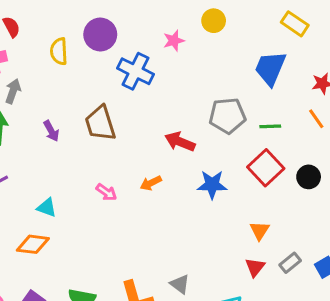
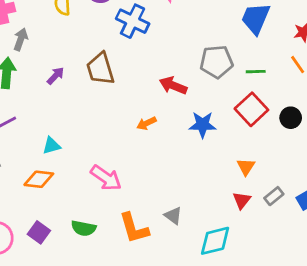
purple arrow: (51, 131) -> (56, 76), turned -108
pink arrow: (106, 192) -> (106, 178), moved, size x1.6
cyan triangle: (47, 208) -> (51, 146), turned -36

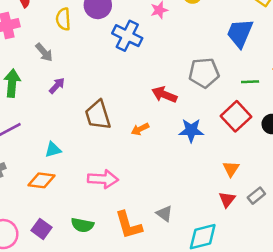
gray arrow: (21, 39) -> (44, 52), moved, turned 120
brown trapezoid: (100, 69) -> (98, 115), moved
green line: (256, 72) -> (250, 82), moved
pink arrow: (106, 178) -> (103, 179), turned -32

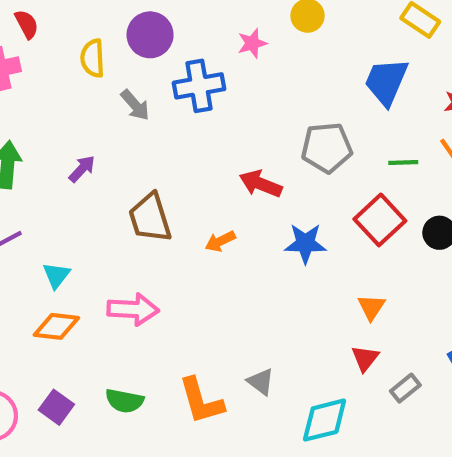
blue cross: (127, 36) -> (199, 86), turned -36
gray arrow: (44, 52) -> (135, 105), moved
cyan triangle: (53, 150) -> (56, 275), moved, turned -36
pink arrow: (103, 179) -> (133, 309), moved
gray rectangle: (256, 196) -> (405, 388), moved

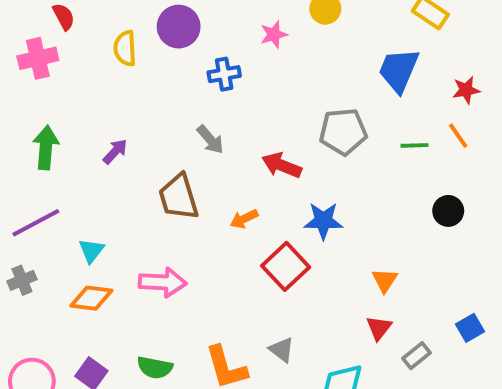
blue cross: (199, 86) -> (224, 74), size x0.7
gray arrow: (135, 105) -> (210, 140), moved
red square: (380, 220) -> (286, 266), moved

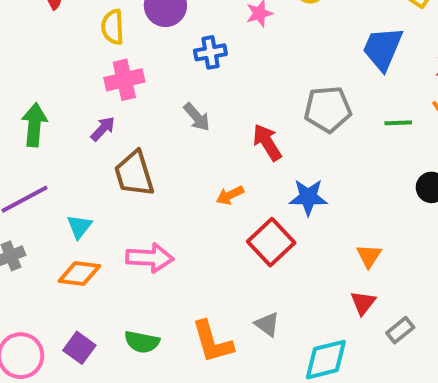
pink cross: (38, 58) -> (124, 80), moved
red arrow: (282, 165) -> (267, 142), turned 36
brown trapezoid: (179, 197) -> (134, 174), moved

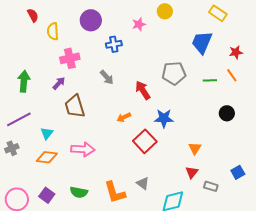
yellow semicircle: (113, 27) -> (53, 31), moved
gray rectangle: (400, 330) -> (211, 186), turned 56

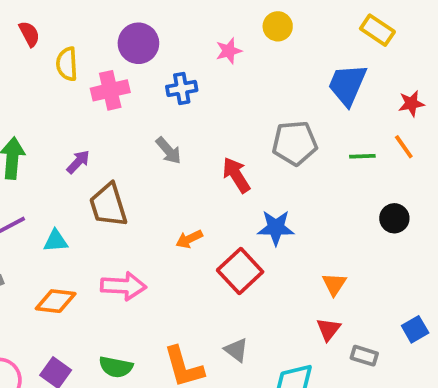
pink cross: (70, 58) -> (110, 90), moved
orange arrow: (124, 117) -> (189, 239), moved
cyan triangle: (47, 133) -> (56, 241), moved, turned 48

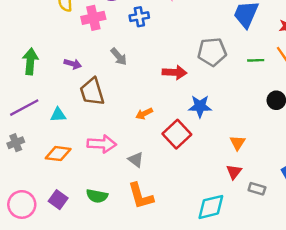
gray arrow: (169, 151) -> (119, 57), moved
purple arrow: (78, 162) -> (73, 64), turned 63
red arrow: (236, 175) -> (175, 72), turned 125
gray triangle: (236, 350) -> (136, 160), moved

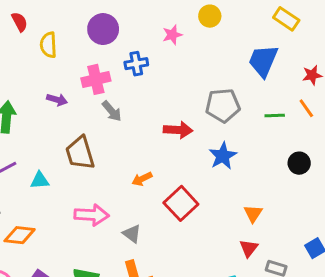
pink cross: (93, 18) -> (96, 79), moved
purple arrow: (73, 64) -> (57, 100), moved
blue star: (200, 106) -> (223, 156), moved, turned -30
orange diamond: (58, 154) -> (20, 235), moved

